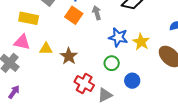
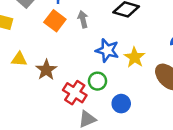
red cross: (84, 84) -> (75, 93), moved

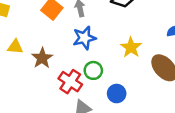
blue star: (107, 50) -> (84, 38), moved, turned -30

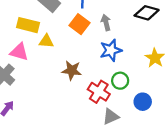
yellow triangle: (15, 47) -> (46, 41), moved
brown star: (42, 58) -> (72, 70), turned -30

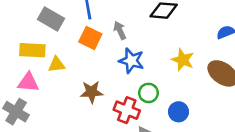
blue star: (111, 50) -> (131, 61), turned -30

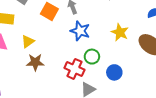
yellow triangle: (57, 64) -> (28, 41), moved, turned -32
brown star: (92, 92) -> (35, 62), moved

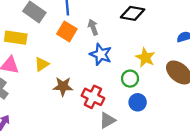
green circle: (92, 57) -> (130, 79), moved
brown star: (35, 62) -> (63, 86), moved

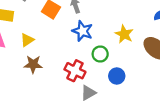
green circle: (130, 79) -> (100, 54), moved
brown star: (63, 86) -> (33, 64), moved

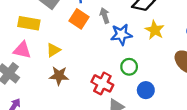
blue star: (82, 31) -> (121, 34), moved, turned -30
yellow star: (124, 34) -> (155, 30), moved

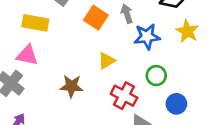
yellow triangle: (53, 50) -> (107, 61), moved

